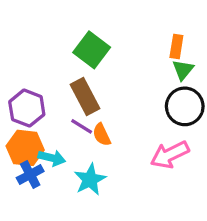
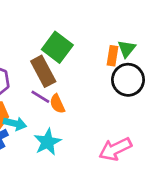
orange rectangle: (176, 47) -> (112, 56), moved
green square: (92, 50) -> (57, 47), moved
pink arrow: (170, 155) -> (115, 149), moved

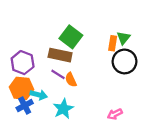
brown rectangle: (43, 71) -> (60, 55), turned -50
pink arrow: (115, 149) -> (115, 114), size x0.6

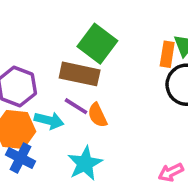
cyan arrow: (39, 95) -> (49, 120), moved
blue cross: (25, 105) -> (20, 158), turned -35

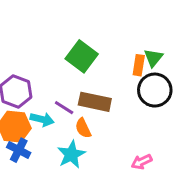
brown rectangle: (80, 74) -> (95, 102), moved
orange semicircle: (97, 115) -> (83, 128), moved

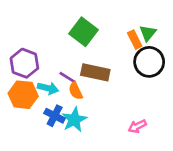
orange rectangle: (139, 65) -> (135, 40), turned -36
orange semicircle: (83, 128) -> (76, 91), moved
blue cross: (19, 150) -> (55, 116), moved

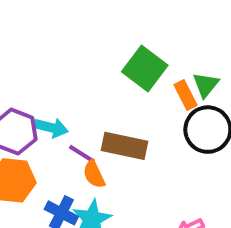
green square: (83, 32) -> (145, 69), moved
cyan arrow: (48, 88) -> (51, 128), moved

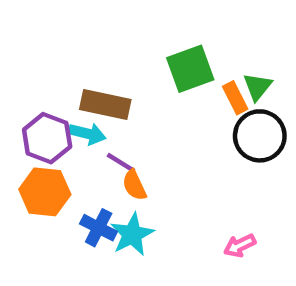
green square: (145, 69) -> (190, 69), turned 33
brown rectangle: (124, 146) -> (105, 105), moved

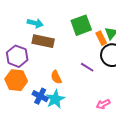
cyan arrow: (87, 134) -> (35, 23), moved
purple line: (121, 163) -> (87, 67), moved

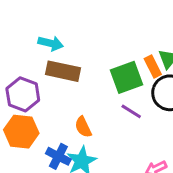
green square: (81, 25) -> (127, 77), moved

